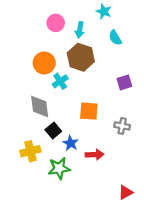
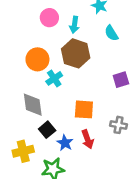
red arrow: (95, 155) -> (88, 139), moved, turned 72

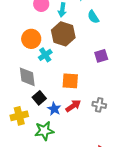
gray cross: (119, 125) -> (99, 105), moved
red arrow: (88, 139) -> (73, 106), turned -105

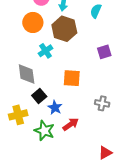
cyan semicircle: (93, 17) -> (96, 11), turned 56
orange circle: (31, 39) -> (33, 22), moved
red arrow: (73, 106) -> (71, 124), moved
green star: (44, 131) -> (44, 131), turned 30

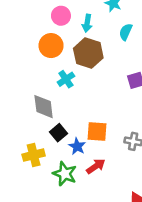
orange square: (72, 78) -> (97, 131), moved

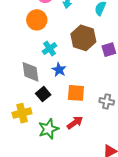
brown hexagon: (88, 53) -> (83, 38), moved
blue star: (77, 146) -> (59, 70), moved
green star: (65, 174) -> (48, 129), turned 30

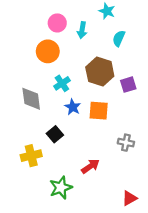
gray diamond: (30, 72) -> (31, 99), moved
orange square: (76, 93) -> (99, 111), moved
green star: (48, 129) -> (61, 188), moved

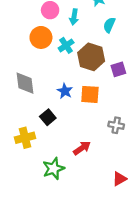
cyan cross: (62, 83) -> (66, 45), moved

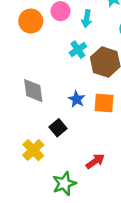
orange circle: (41, 37) -> (31, 21), moved
yellow cross: (25, 138) -> (33, 150), turned -30

